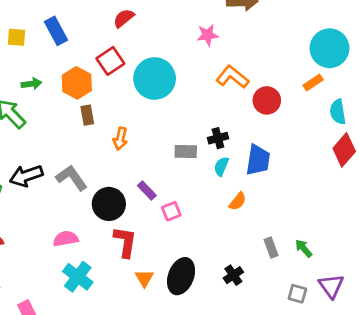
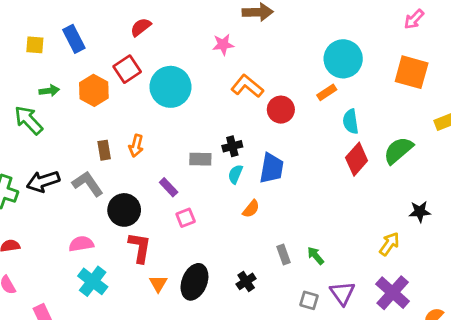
brown rectangle: (87, 115) -> (104, 150), moved
purple rectangle: (147, 190) -> (169, 187), moved

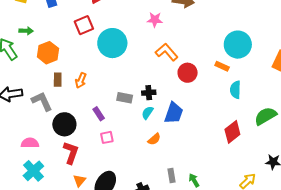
orange hexagon: (94, 90) -> (48, 53), moved
orange rectangle: (327, 92) -> (222, 66), turned 48
red diamond: (357, 159) -> (232, 132), moved

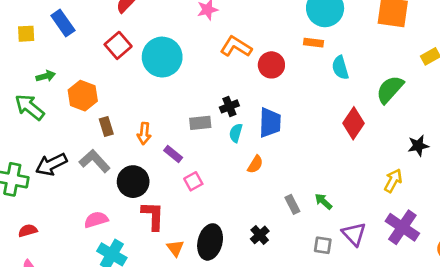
orange arrow: (81, 80) -> (144, 133), moved

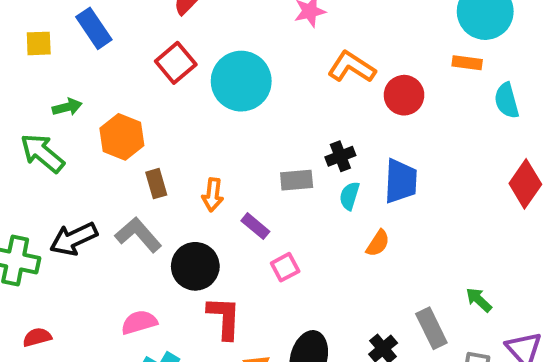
gray rectangle: (292, 204) -> (431, 328), moved, size x1.4

